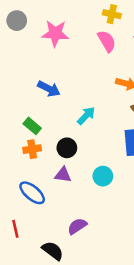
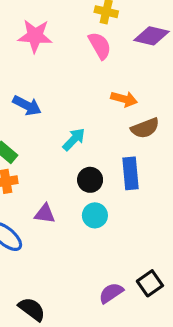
black circle: (67, 148) -> (90, 180), moved
purple semicircle: (77, 226) -> (111, 293), moved

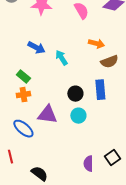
cyan arrow: (74, 139) -> (61, 58), moved, turned -77
purple triangle: (45, 214) -> (47, 115), size x1.5
purple semicircle: (111, 293) -> (88, 164), turned -56

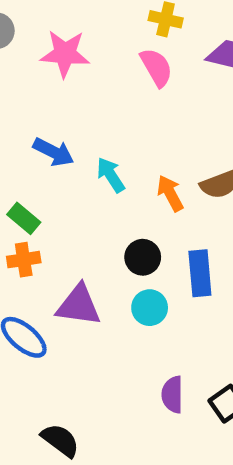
orange arrow: (96, 44) -> (170, 193), moved, turned -133
blue rectangle: (100, 90) -> (200, 273), moved
purple semicircle: (88, 164) -> (172, 395), moved

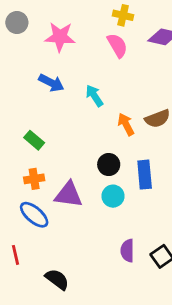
blue arrow: (53, 152) -> (51, 83), moved
cyan arrow: (111, 175) -> (94, 96), moved
orange cross: (24, 260) -> (34, 179), moved

